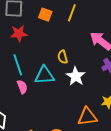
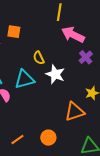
yellow line: (72, 13) -> (59, 12), moved
orange square: (45, 15) -> (14, 32), moved

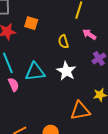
pink arrow: (73, 35) -> (89, 34), size x0.6
yellow semicircle: (39, 58) -> (63, 42), moved

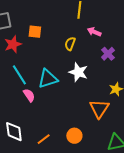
yellow semicircle: (63, 42) -> (70, 44), turned 48
orange triangle: (80, 111) -> (99, 109), turned -35

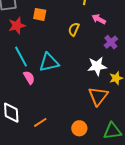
white star: (78, 72) -> (97, 66), moved, turned -30
orange circle: (74, 136) -> (79, 128), moved

